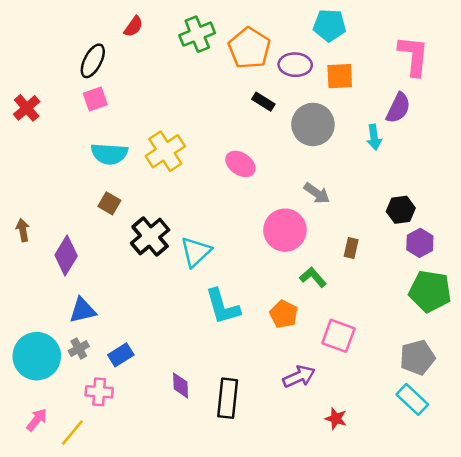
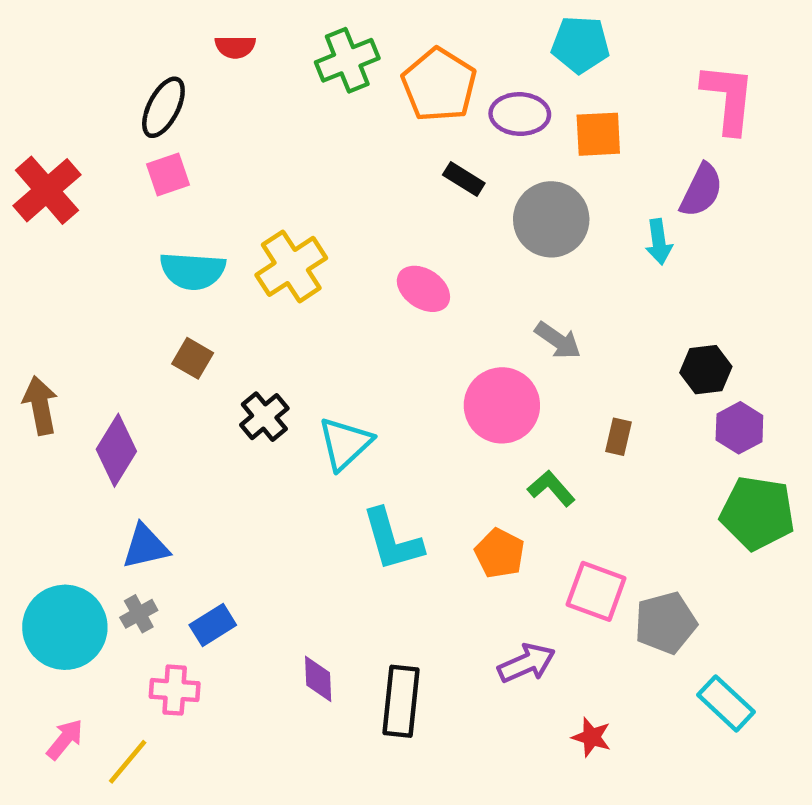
red semicircle: (133, 26) -> (235, 47), turned 55
red cross: (27, 108) -> (47, 190), size x1.4
brown arrow: (23, 230) -> (40, 405), size x1.4
black cross: (150, 237) -> (264, 417), size x0.7
gray pentagon: (417, 357) -> (666, 623), moved

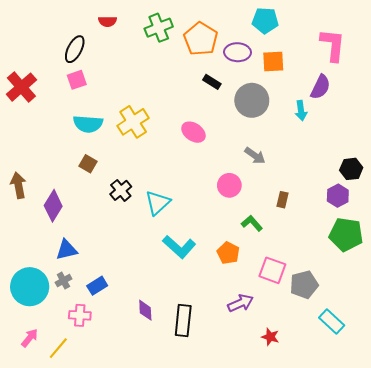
black hexagon: (706, 370) -> (351, 169), moved
pink circle: (502, 405) -> (229, 185), size x0.7
cyan L-shape: (392, 540) -> (179, 247), turned -32

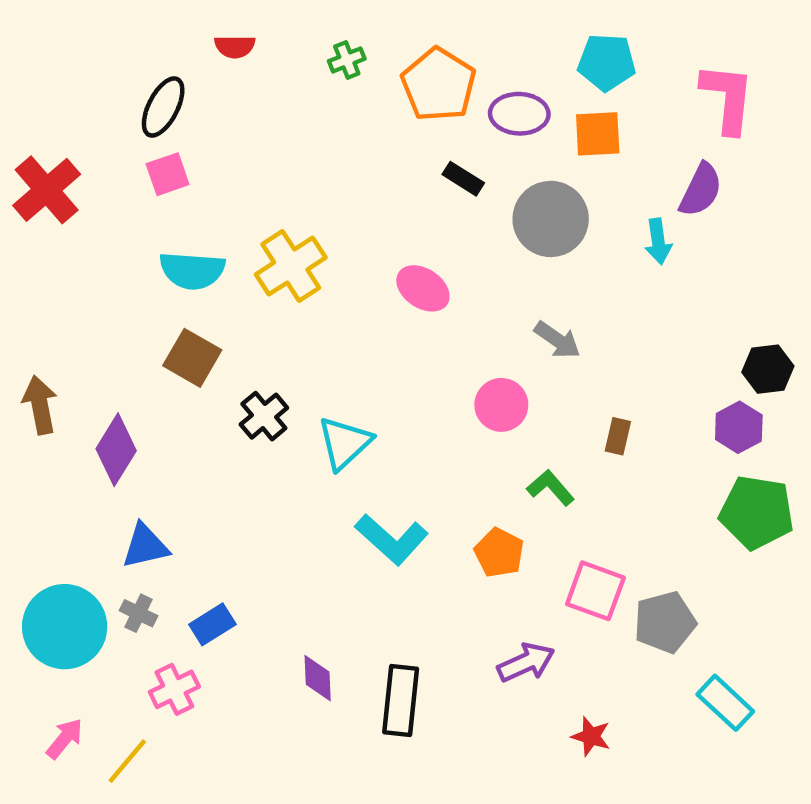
cyan pentagon: (265, 20) -> (607, 62), moved
green cross: (159, 28) -> (347, 60), size x0.6
brown square: (88, 164) -> (192, 358), size x1.4
gray cross: (63, 281) -> (138, 613), turned -35
pink cross: (80, 315) -> (174, 689), turned -30

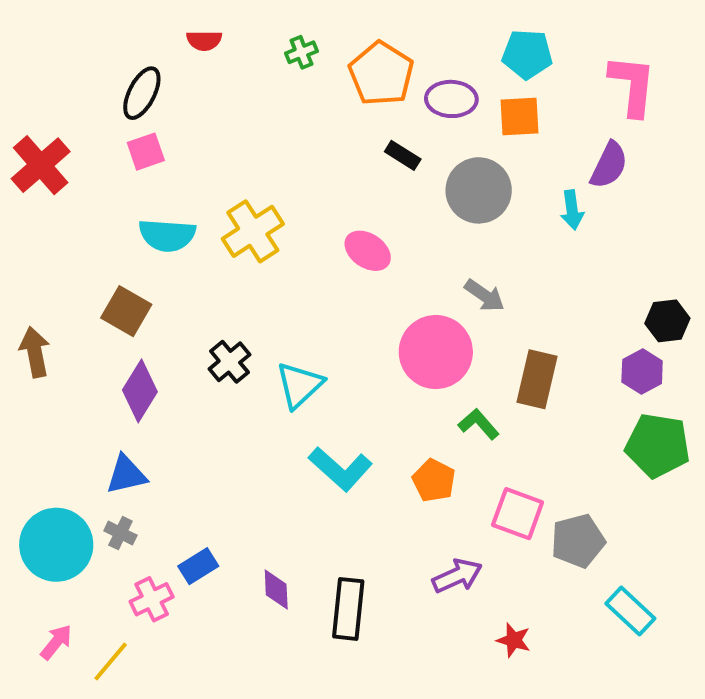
brown square: (192, 358) -> (126, 311), moved
pink circle: (501, 405) -> (436, 352), size x1.6
brown rectangle: (618, 436) -> (537, 379), size x1.8
purple diamond: (116, 450) -> (140, 391), moved
blue rectangle: (212, 624) -> (198, 566), moved

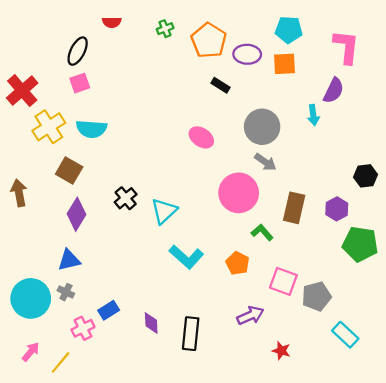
gray circle: (479, 190) -> (262, 127), moved
yellow cross: (253, 231) -> (49, 127), moved
purple hexagon: (642, 371) -> (337, 209), moved

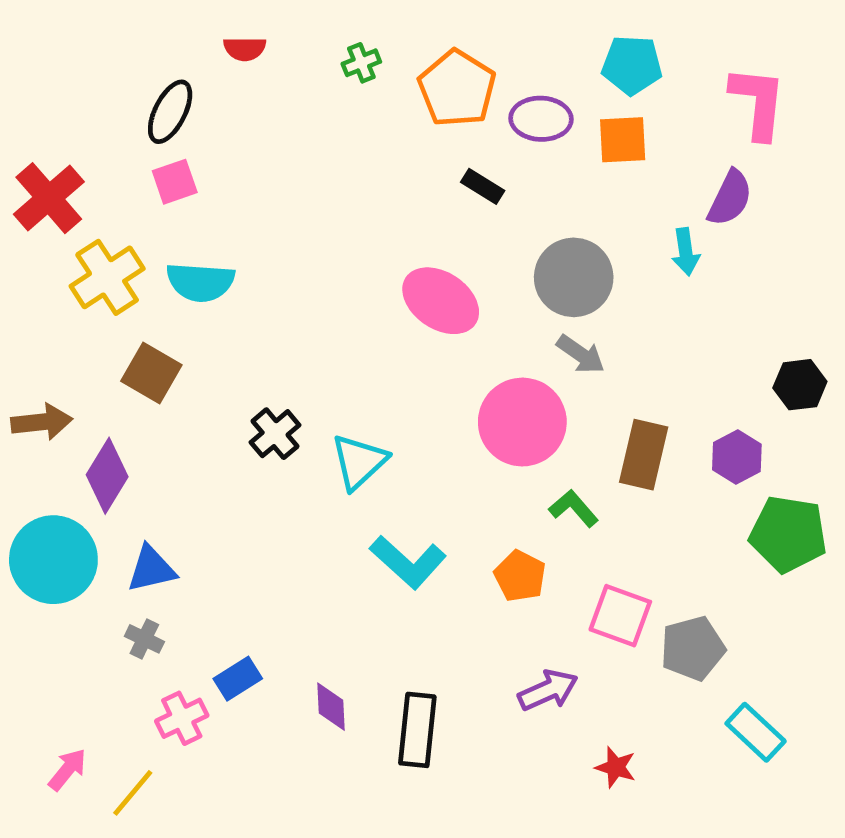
pink ellipse: (201, 137) -> (441, 301), size x1.4
brown arrow: (19, 193) -> (42, 422), turned 95
purple diamond: (77, 214) -> (107, 476), moved
cyan circle: (31, 298) -> (53, 560), moved

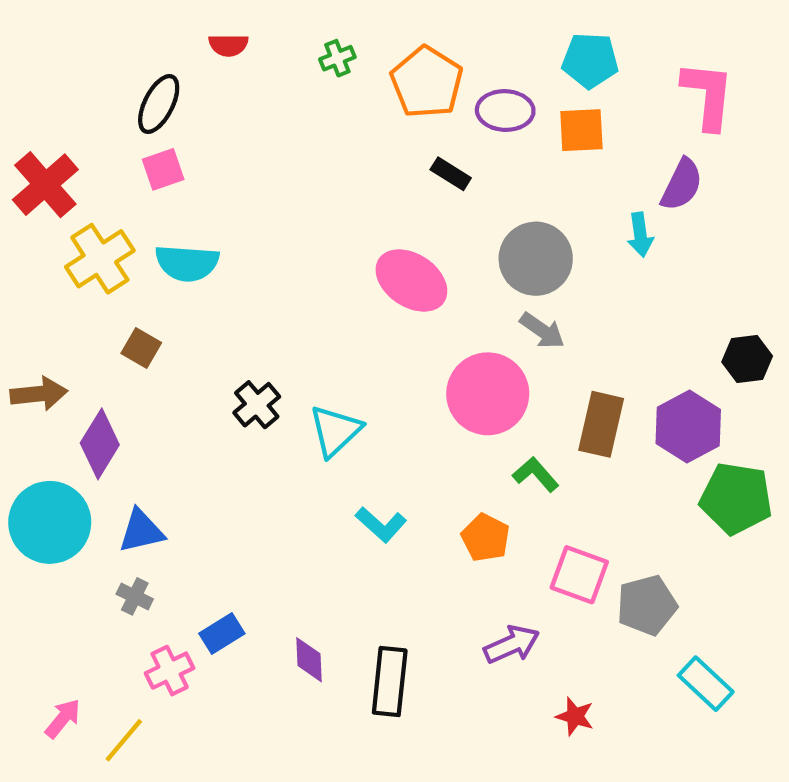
brown square: (151, 373) -> (141, 348), size x0.7
purple hexagon: (737, 457) -> (688, 426), size x1.4
cyan L-shape: (408, 562) -> (381, 525), size x0.7

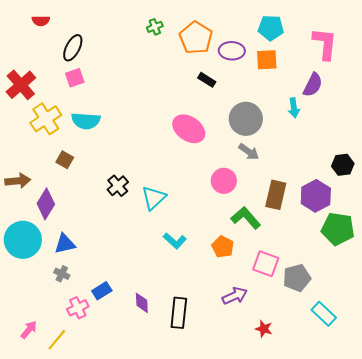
red semicircle: (228, 45) -> (41, 21), moved
pink circle: (488, 394) -> (224, 181), size x0.7
green L-shape: (536, 474) -> (246, 218), size x1.4

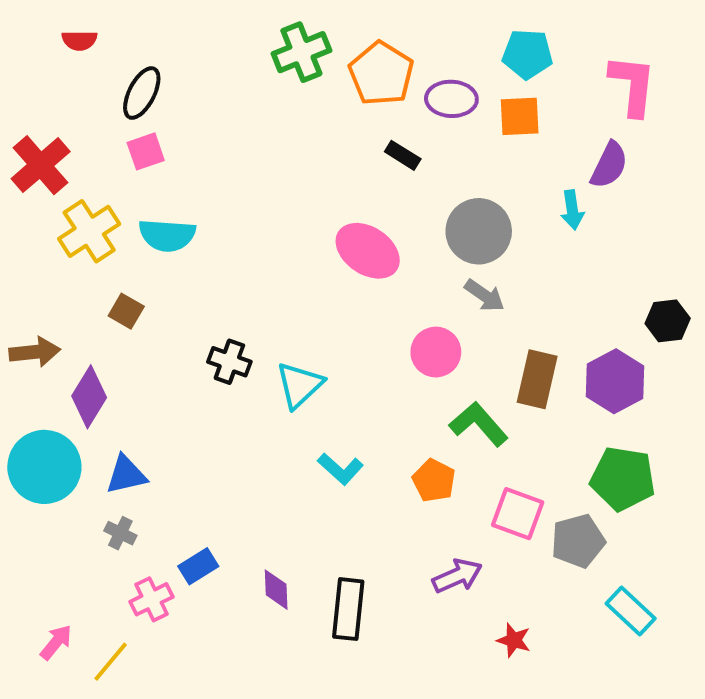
green cross: (155, 27) -> (301, 52), size x1.8
black cross: (118, 186) -> (229, 362), turned -30
green pentagon: (338, 229) -> (623, 479), moved

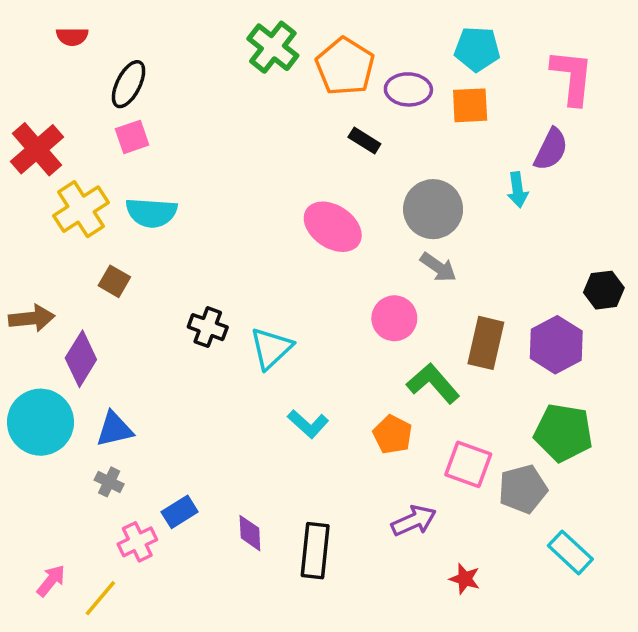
green cross: (301, 52) -> (273, 47), turned -30

